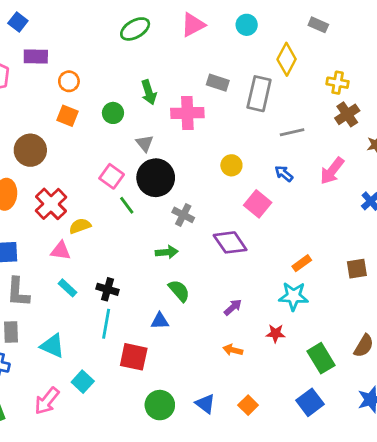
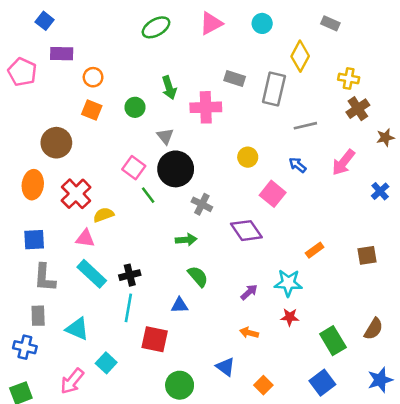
cyan rectangle: (68, 288) -> (92, 274), size x1.6
black cross: (107, 289) -> (130, 275), turned -30
cyan star: (293, 296) -> (288, 283), moved
blue triangle: (205, 404) -> (225, 367), moved

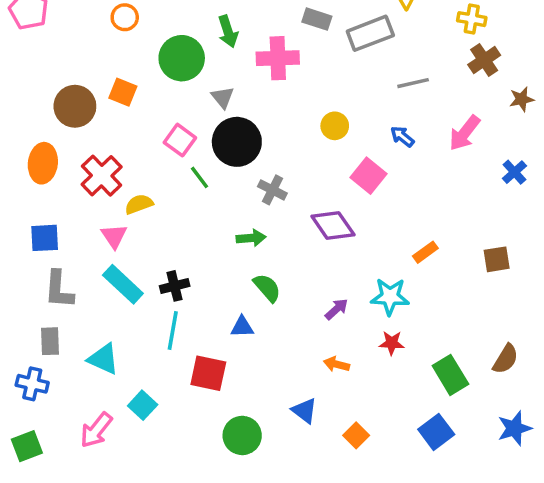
gray rectangle: (274, 89) -> (370, 33), turned 56
green circle: (135, 107) -> (182, 58), size x1.6
orange square: (92, 110) -> (123, 92), moved
pink triangle: (85, 238) -> (114, 236), turned 48

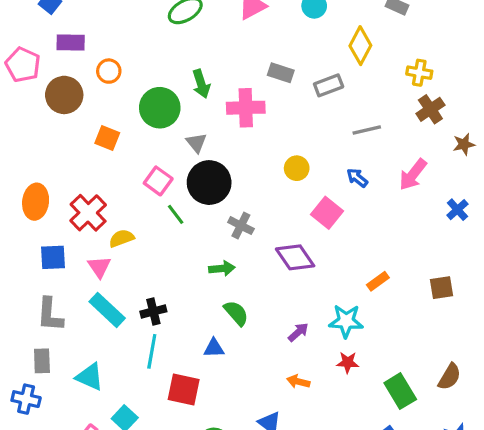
gray rectangle: (370, 33) -> (329, 85), size x0.7
brown circle: (75, 106) -> (64, 95), moved
blue square: (45, 238) -> (53, 257), moved

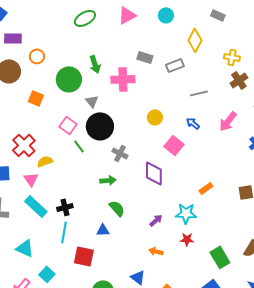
purple diamond: (295, 257) -> (154, 173), turned 35

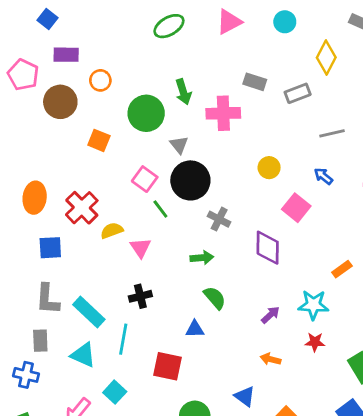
pink triangle: (31, 179) -> (140, 248), moved
cyan rectangle: (36, 206) -> (89, 312), moved
cyan line: (64, 232) -> (123, 339), moved

